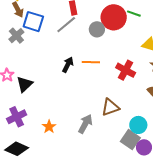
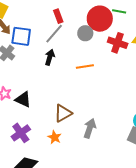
black arrow: (68, 65) -> (50, 57), moved
red cross: (126, 70) -> (118, 43), moved
black triangle: (25, 84) -> (23, 99), turned -42
brown triangle: (110, 107) -> (63, 113), moved

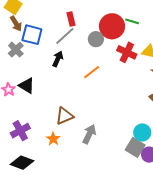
orange line: (85, 66) -> (92, 72), turned -36
black triangle: (23, 99) -> (27, 86), moved

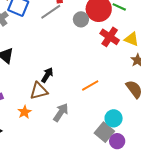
black arrow: (58, 59) -> (47, 75), moved
orange line: (92, 72) -> (90, 86), moved

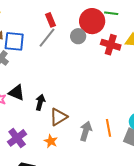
black arrow: (47, 75) -> (40, 102), moved
orange line: (90, 86) -> (109, 128), moved, turned -54

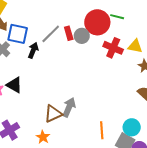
red rectangle: (51, 20) -> (69, 33), moved
black arrow: (40, 102) -> (33, 50), moved
gray arrow: (86, 131) -> (69, 107), moved

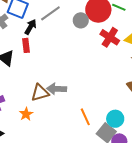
red rectangle: (69, 33) -> (26, 45), moved
gray arrow: (69, 107) -> (57, 89), turned -120
orange line: (102, 130) -> (85, 117), turned -30

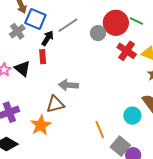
gray arrow: (57, 89) -> (68, 85), moved
orange star: (26, 114) -> (41, 125), size x1.5
cyan circle: (115, 119) -> (132, 116), moved

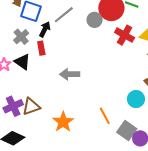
gray cross: (17, 31) -> (21, 37), moved
brown triangle: (55, 104) -> (31, 107), moved
orange star: (41, 125) -> (63, 122), moved

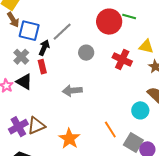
gray circle: (95, 20) -> (86, 53), moved
red cross: (125, 35) -> (122, 59), moved

